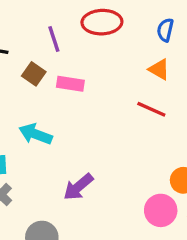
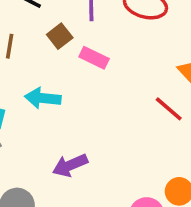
cyan arrow: (36, 134) -> (43, 98), turned -32

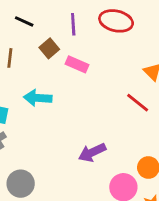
purple arrow: (70, 165) -> (92, 152), moved

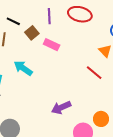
black line: (24, 21) -> (13, 21), moved
cyan arrow: (38, 98) -> (23, 68), turned 30

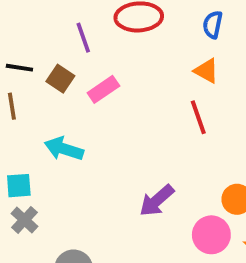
pink rectangle: (52, 45) -> (103, 89), turned -42
red line: (94, 73) -> (198, 117), turned 48

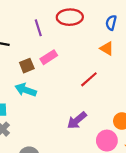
brown square: (60, 79) -> (27, 66), moved, turned 32
red line: (198, 117) -> (89, 79), moved, turned 66

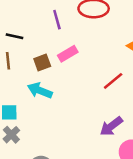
purple arrow: (77, 120) -> (111, 126), moved

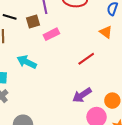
brown square: (42, 63) -> (33, 21), moved

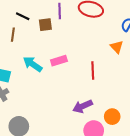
pink rectangle: (51, 34) -> (59, 61), moved
red line: (86, 59) -> (93, 70), turned -66

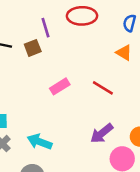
cyan arrow: (33, 64) -> (40, 142), moved
red line: (93, 70) -> (103, 88), turned -42

